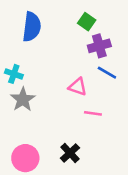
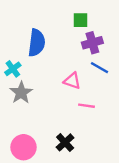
green square: (87, 22) -> (81, 20), turned -35
blue semicircle: (32, 27) -> (37, 43), moved
cyan cross: (14, 74) -> (13, 69), turned 35

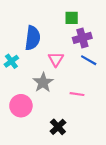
pink triangle: (72, 81) -> (56, 59), moved, turned 42
gray star: (21, 93) -> (43, 82), moved
pink circle: (24, 147) -> (21, 106), moved

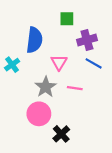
green square: (72, 18) -> (67, 19), moved
pink line: (77, 94) -> (75, 88), moved
pink circle: (21, 106) -> (39, 114), moved

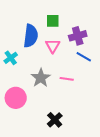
green square: (67, 19) -> (53, 21), moved
pink triangle: (59, 62) -> (53, 46), moved
pink circle: (39, 114) -> (16, 98), moved

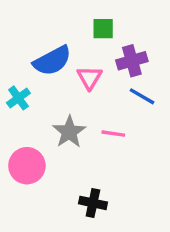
green square: (53, 21) -> (103, 29), moved
blue semicircle: (31, 36) -> (52, 61), turned 55
black cross: (55, 120) -> (93, 203), turned -35

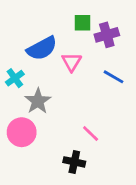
purple cross: (132, 61) -> (107, 35), moved
gray star: (69, 132) -> (38, 101), moved
pink line: (113, 134) -> (91, 134), moved, turned 36

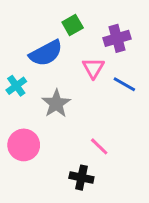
green square: (82, 23) -> (73, 25), moved, turned -30
pink triangle: (72, 62) -> (93, 68), moved
gray star: (38, 101) -> (56, 104), moved

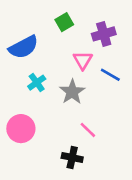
blue semicircle: (46, 53) -> (24, 47), moved
cyan cross: (16, 86) -> (37, 83), moved
gray star: (56, 104) -> (72, 92), moved

